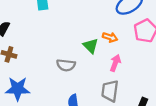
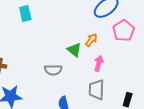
orange arrow: (110, 37) -> (91, 40), turned -64

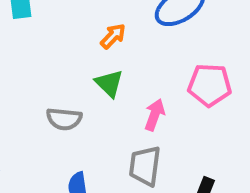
pink pentagon: (124, 31) -> (210, 85), moved, turned 30
orange arrow: (91, 40) -> (113, 36), moved

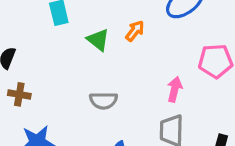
green triangle: (109, 83) -> (98, 40), moved

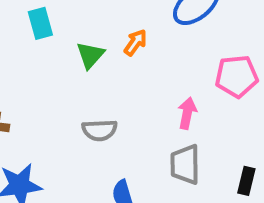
green triangle: (98, 40) -> (90, 55), turned 35

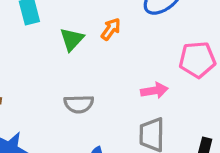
pink arrow: (187, 113) -> (154, 91), turned 68

